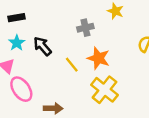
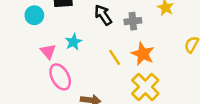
cyan star: (17, 43) -> (73, 42), moved
black arrow: (43, 46) -> (103, 15), moved

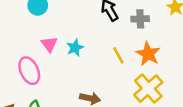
cyan star: (73, 42) -> (75, 48), moved
pink ellipse: (60, 77) -> (29, 71), moved

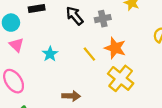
pink triangle: (49, 44) -> (16, 45), moved

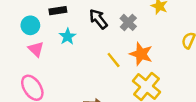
gray cross: (103, 19) -> (128, 22), turned -35
cyan star: (50, 54) -> (67, 36), moved

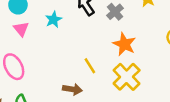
yellow line: (114, 60) -> (90, 66), moved

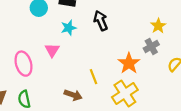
gray cross: (115, 12) -> (151, 46), moved
pink triangle: (21, 29) -> (52, 50), moved

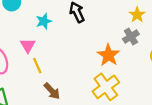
yellow line: (93, 77) -> (37, 66), moved
brown arrow: (73, 95) -> (52, 91), turned 30

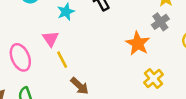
yellow cross: (106, 87) -> (154, 79), moved, size x0.7

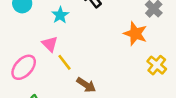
pink ellipse: (20, 57) -> (24, 67), turned 75

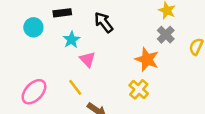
pink triangle: (50, 44) -> (87, 59), moved
yellow cross: (157, 65) -> (139, 89), moved

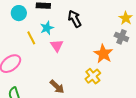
gray cross: (166, 35) -> (121, 37), turned -32
yellow line: (75, 87) -> (31, 38), moved

